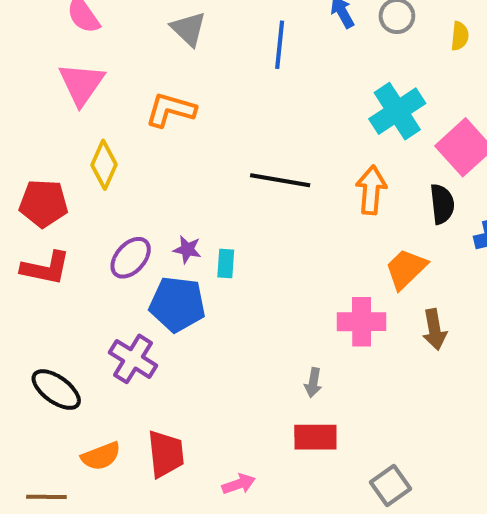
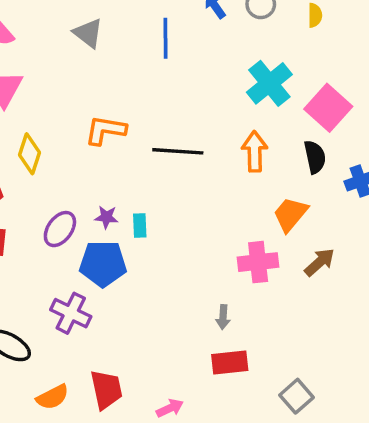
orange L-shape: (171, 110) -> (105, 130), moved
brown arrow: (434, 330) -> (320, 262), turned -116

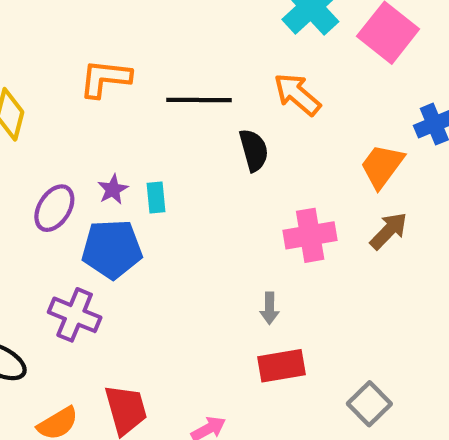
orange arrow: (255, 152) -> (297, 94), turned -45
black semicircle: (315, 157) -> (254, 150), moved
orange trapezoid: (290, 214) -> (382, 166), moved
purple star: (106, 217) -> (113, 189), turned -30

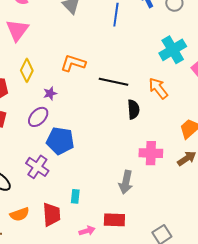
purple star: (113, 189) -> (50, 93), moved
cyan rectangle: (156, 198) -> (75, 196), moved
gray arrow: (270, 308) -> (126, 182), size x1.6
red rectangle: (281, 366) -> (114, 220), moved

